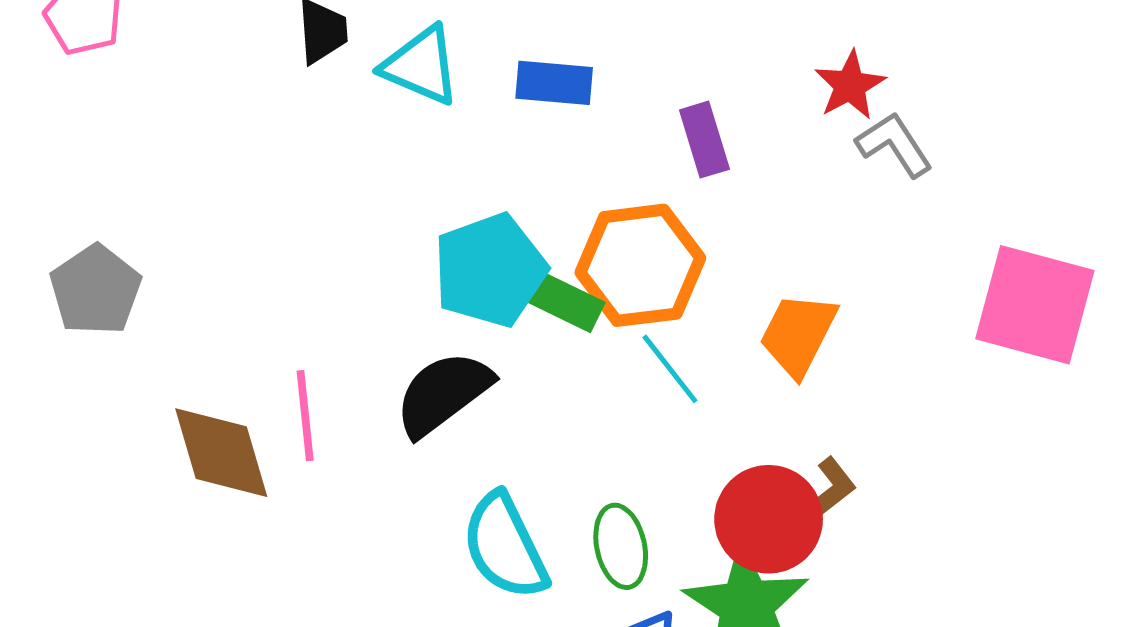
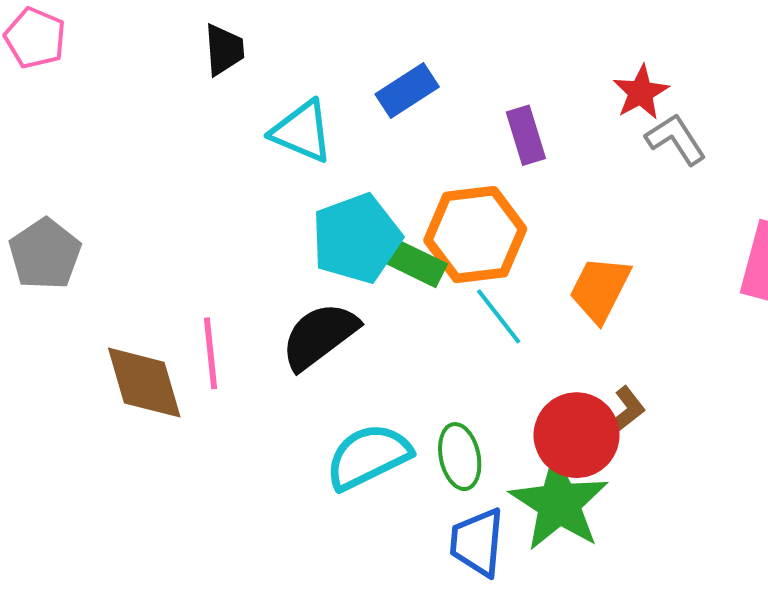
cyan triangle: (421, 66) -> (302, 131), moved
blue rectangle: (554, 83) -> (407, 90), turned -38
cyan semicircle: (505, 546) -> (368, 457), turned 90

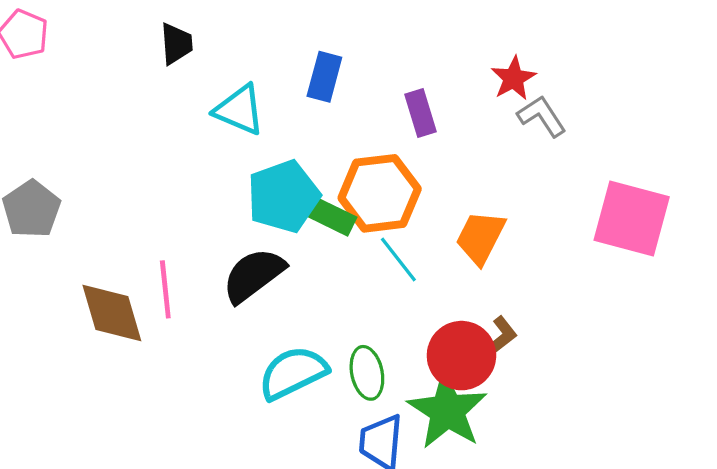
blue rectangle: (407, 90) -> (324, 77), turned -42

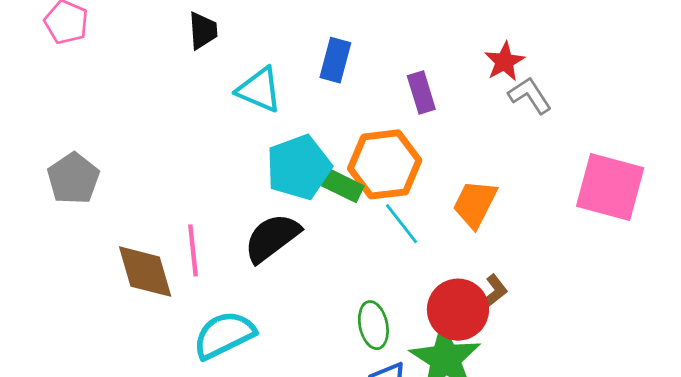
cyan semicircle: (293, 373) -> (224, 335), moved

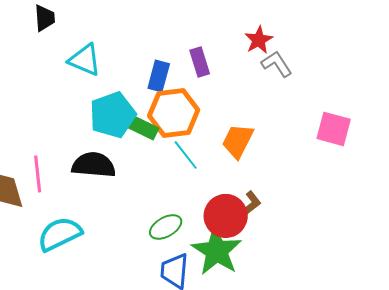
blue rectangle: (335, 60) -> (159, 76), moved
pink square: (610, 187) -> (334, 129), size x0.7
black semicircle: (272, 238) -> (94, 165), turned 42
green ellipse: (373, 325) -> (166, 227), turned 72

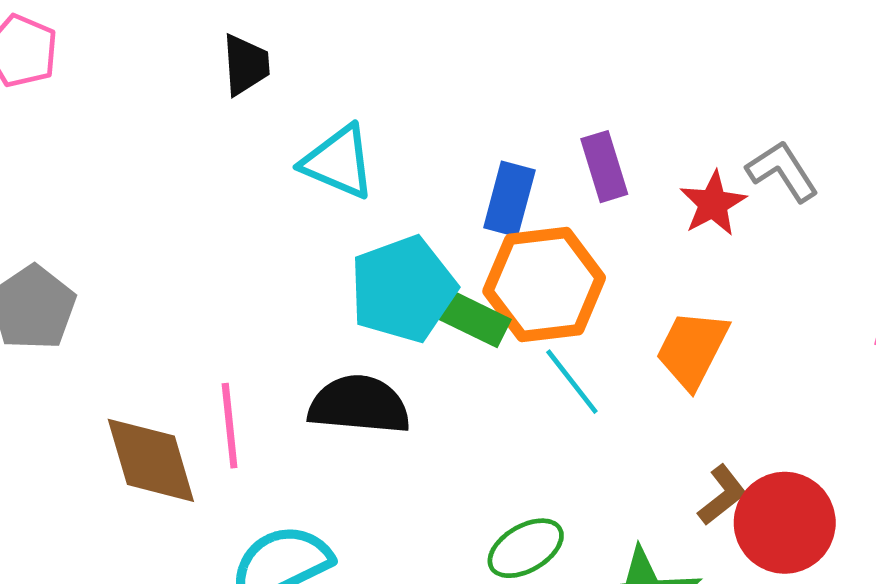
red star: (259, 40) -> (713, 204), moved
red circle: (226, 216) -> (785, 523), moved

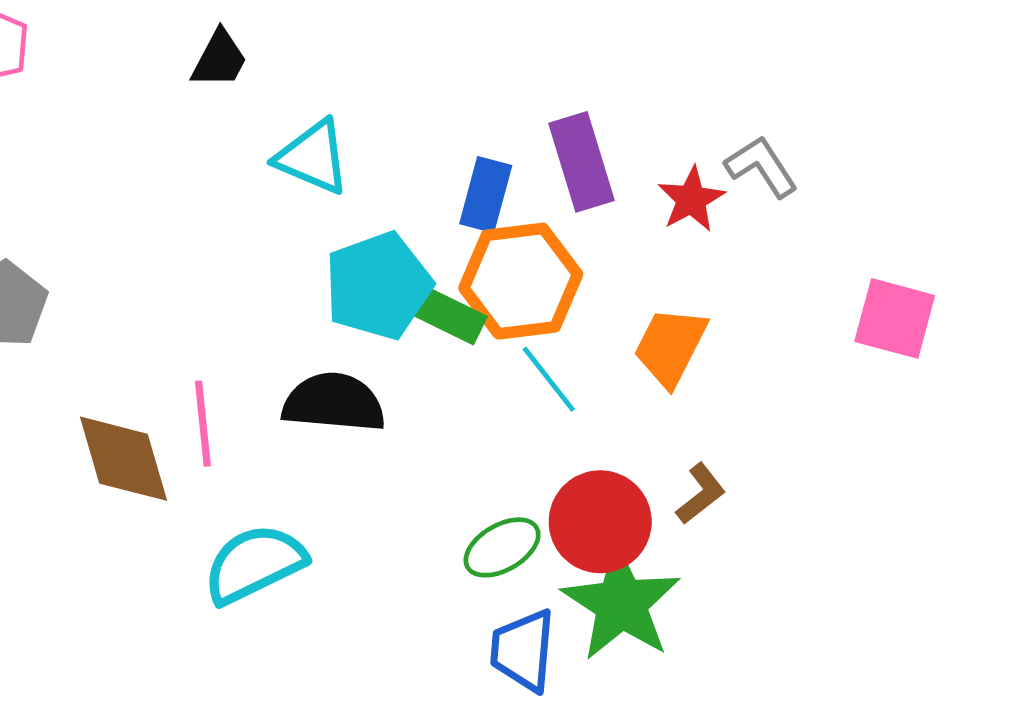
black trapezoid: (246, 65) -> (219, 59), turned 32
purple rectangle: (604, 167) -> (582, 162), size x1.4
red circle: (785, 523) -> (600, 522), moved

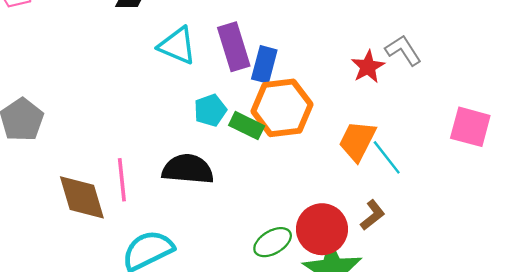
purple rectangle: (582, 162) -> (234, 47), moved
cyan pentagon: (378, 286) -> (210, 110), size x0.6
cyan line: (549, 379) -> (387, 157), moved

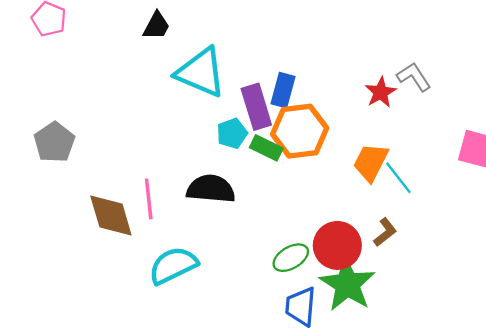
cyan triangle: (177, 46) -> (201, 72), size x1.4
purple rectangle: (234, 47) -> (256, 107), moved

